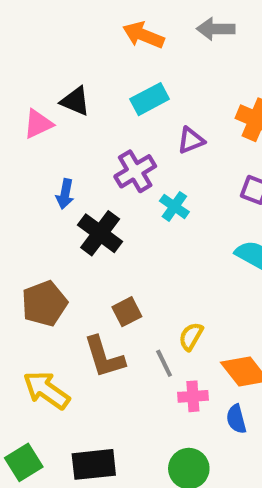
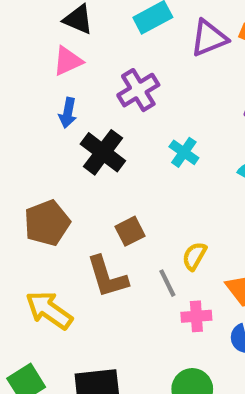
pink triangle: (38, 124) -> (68, 61), moved
purple triangle: (191, 140) -> (209, 38), moved, size x1.4
cyan cross: (174, 206) -> (184, 152), moved

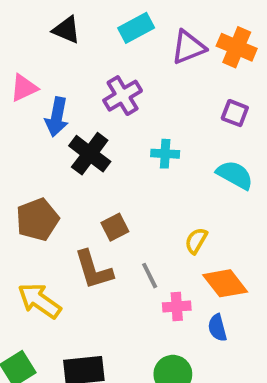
pink triangle: (68, 61) -> (24, 88), moved
blue arrow: (68, 113) -> (57, 117), size x1.4
cyan cross: (184, 152) -> (165, 154), turned -32
yellow semicircle: (194, 256) -> (196, 241), moved

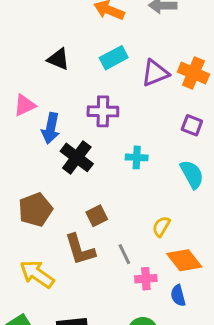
purple cross: (123, 96) -> (103, 111), turned 32
cyan semicircle: (235, 175) -> (192, 174), turned 32

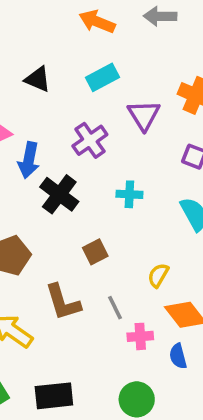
purple triangle: (155, 73) -> (144, 115), moved, turned -40
purple cross: (103, 111) -> (90, 140), turned -36
brown square: (97, 216) -> (95, 252), moved

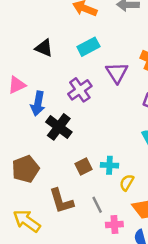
cyan cross: (129, 194) -> (109, 165), moved

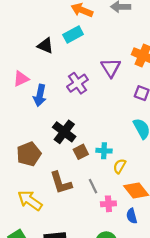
cyan rectangle: (88, 47) -> (73, 34), moved
black cross: (59, 127) -> (64, 132), moved

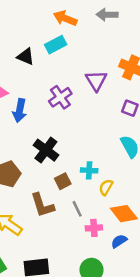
brown square: (81, 152) -> (63, 181), moved
blue semicircle: (132, 216) -> (119, 241), turned 72

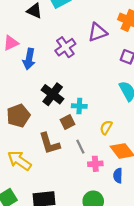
purple triangle: (96, 81) -> (97, 32), turned 42
cyan cross: (89, 170) -> (79, 106), moved
blue semicircle: (119, 241) -> (118, 176), turned -56

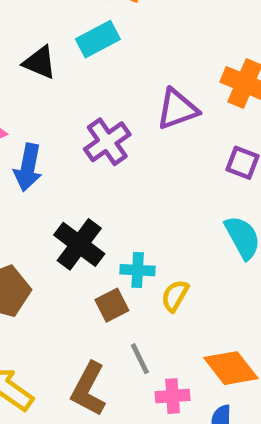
yellow semicircle: (106, 127) -> (175, 296), moved
brown L-shape: (49, 143) -> (89, 389), moved, turned 45

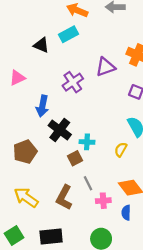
blue arrow: (28, 167) -> (42, 106), moved
yellow semicircle: (175, 296) -> (121, 150), moved

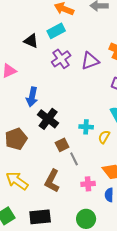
purple cross: (73, 82) -> (61, 59), moved
cyan cross: (87, 142) -> (86, 127), moved
gray line: (88, 183) -> (74, 159), moved

